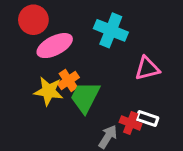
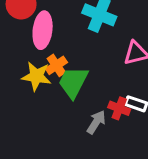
pink ellipse: (55, 46) -> (43, 30), turned -56

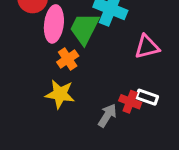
yellow star: (36, 76) -> (60, 94), moved
green trapezoid: (73, 82) -> (84, 29), moved

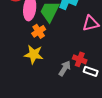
white rectangle: (147, 97) -> (91, 71), moved

